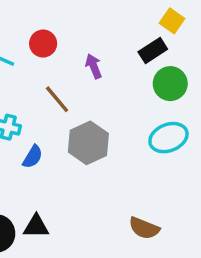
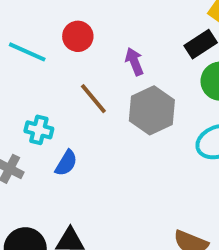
gray hexagon: (88, 143) -> (152, 110), moved

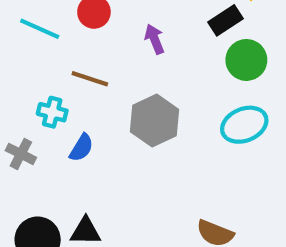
brown line: (93, 99) -> (90, 79), moved, turned -32
gray hexagon: (152, 110) -> (155, 121), moved

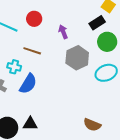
gray hexagon: (155, 121) -> (77, 58), moved
blue semicircle: (81, 148) -> (28, 84), size x1.5

